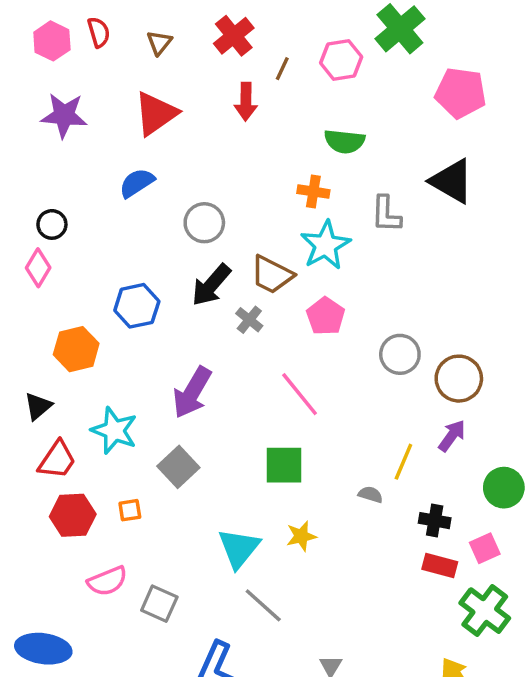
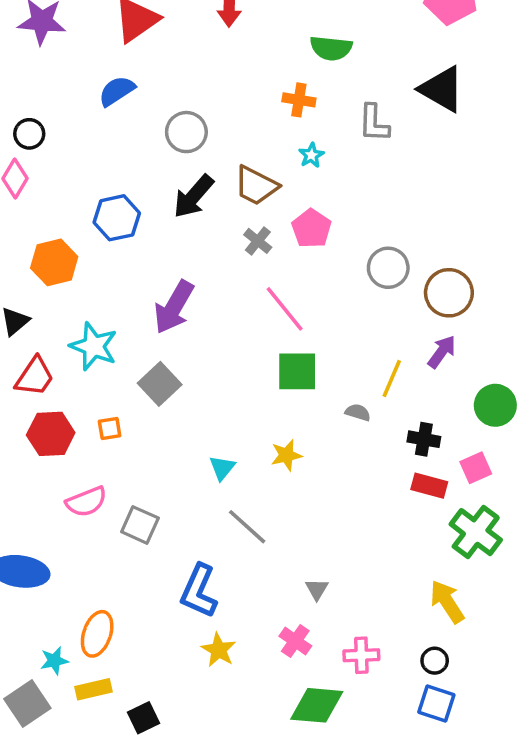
cyan star: (325, 245) -> (311, 155), size x0.5
gray cross: (249, 320) -> (258, 241), moved
green square: (284, 465) -> (297, 371), moved
cyan triangle: (239, 548) -> (222, 468), size x0.6

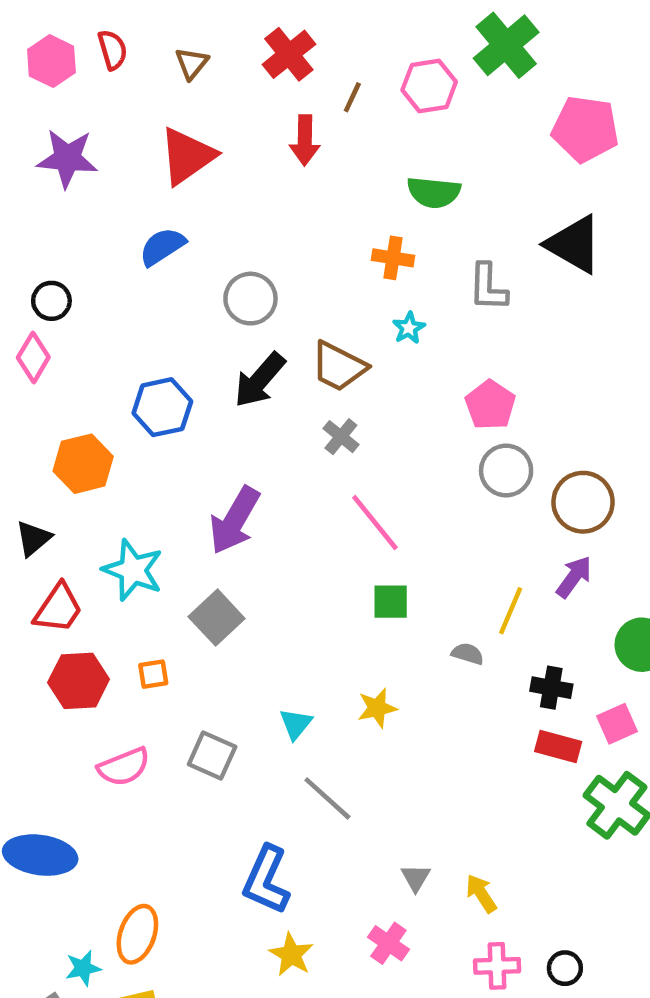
pink pentagon: (311, 228) -> (490, 405), moved
green square: (297, 371) -> (391, 602), size x0.7
gray square: (140, 525) -> (212, 756), moved
yellow arrow: (447, 602) -> (481, 893), moved, size x0.7
pink cross: (361, 655) -> (497, 966), moved

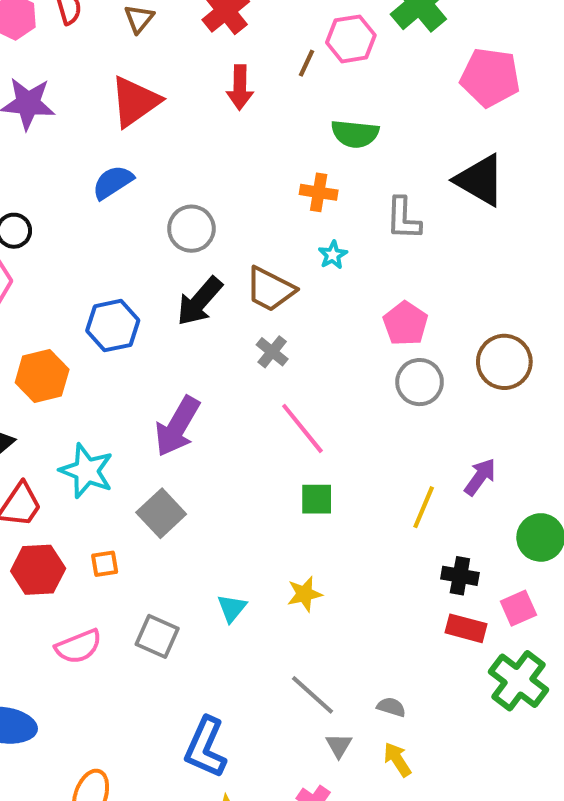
brown line: (352, 97) -> (307, 63), moved
brown circle: (583, 502) -> (504, 362), moved
gray semicircle: (468, 654) -> (391, 707), moved
gray line: (327, 798) -> (313, 695), moved

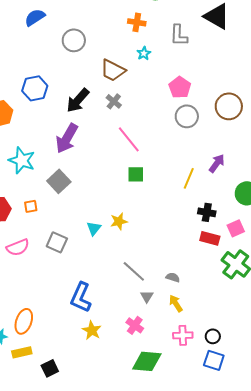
black arrow: (200, 301) -> (78, 100), moved
yellow star: (304, 594) -> (119, 221), moved

